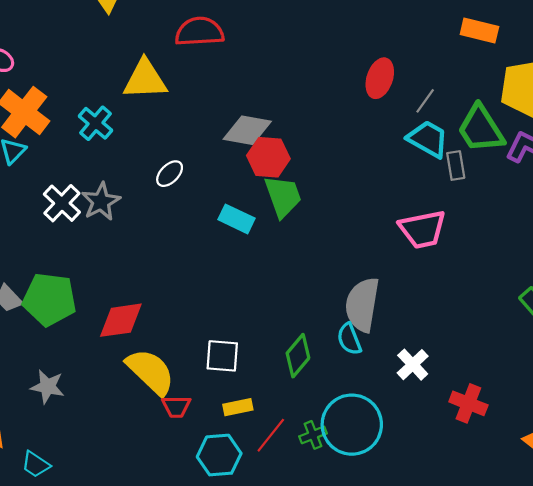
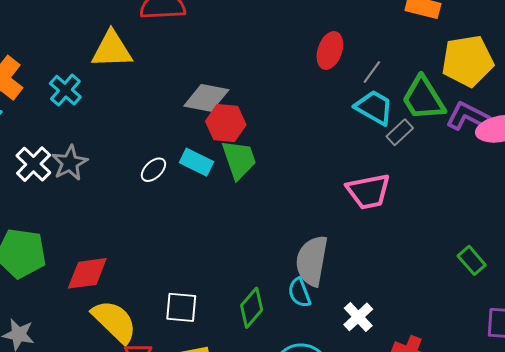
gray rectangle: (456, 165) -> (400, 132), turned 56
white ellipse: (170, 174) -> (153, 170), moved
cyan rectangle: (237, 219) -> (196, 162), moved

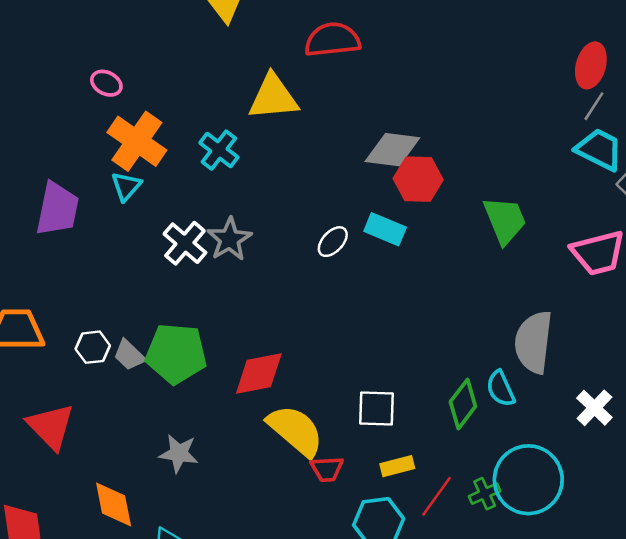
red ellipse: (330, 50) -> (591, 65), moved
green trapezoid: (239, 160) -> (505, 220), moved
cyan semicircle: (299, 293) -> (501, 389), moved

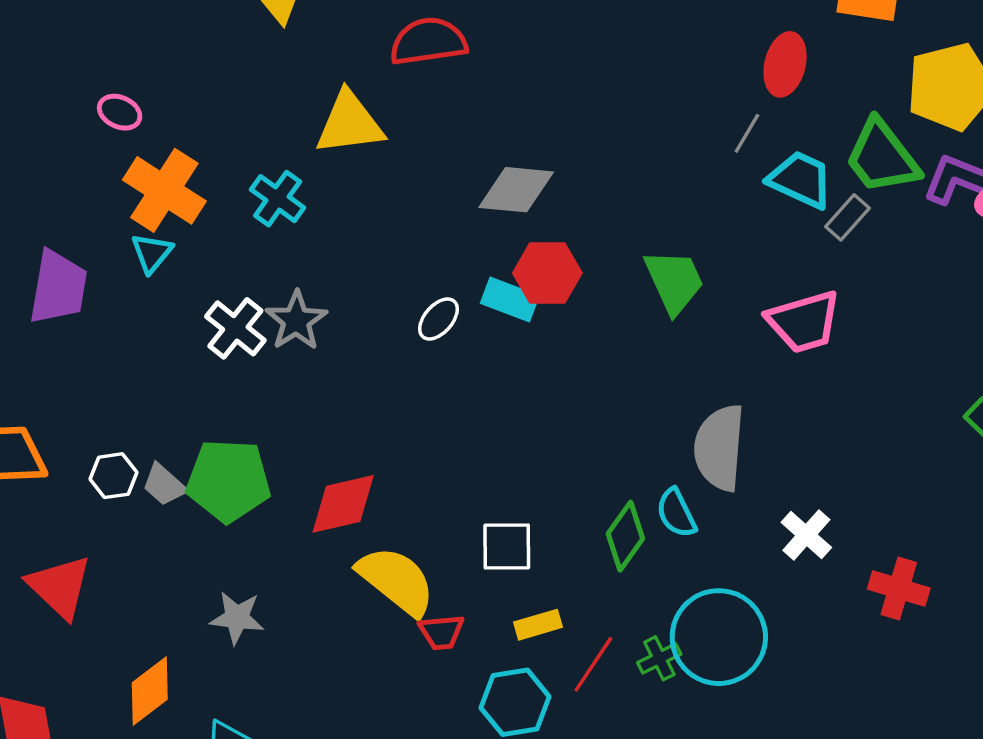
gray line: (594, 106) -> (747, 133), moved
red hexagon: (418, 179) -> (547, 273), moved
orange diamond: (114, 504) -> (150, 691), turned 66

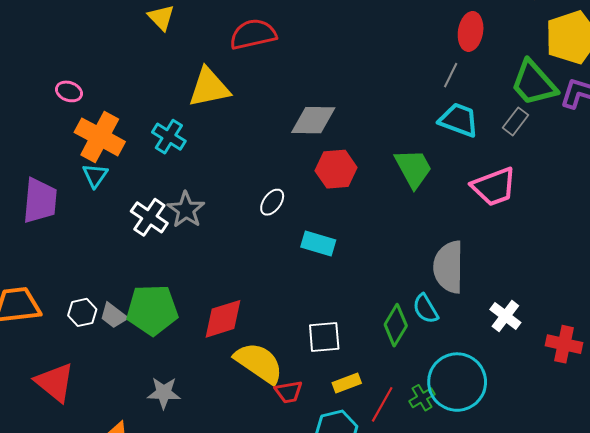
cyan trapezoid: (801, 180) -> (459, 120), moved
cyan rectangle: (510, 300) -> (318, 244), moved

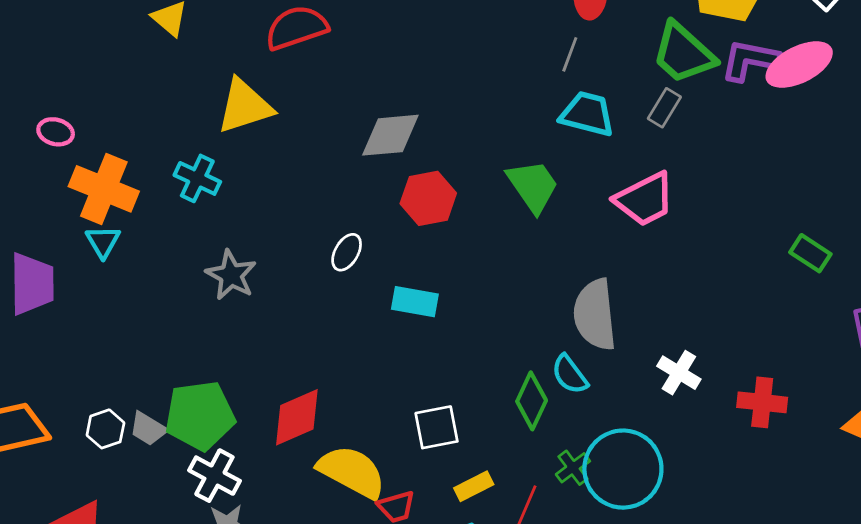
white cross: (149, 217) -> (214, 476), moved
green cross: (422, 398) -> (573, 468), moved

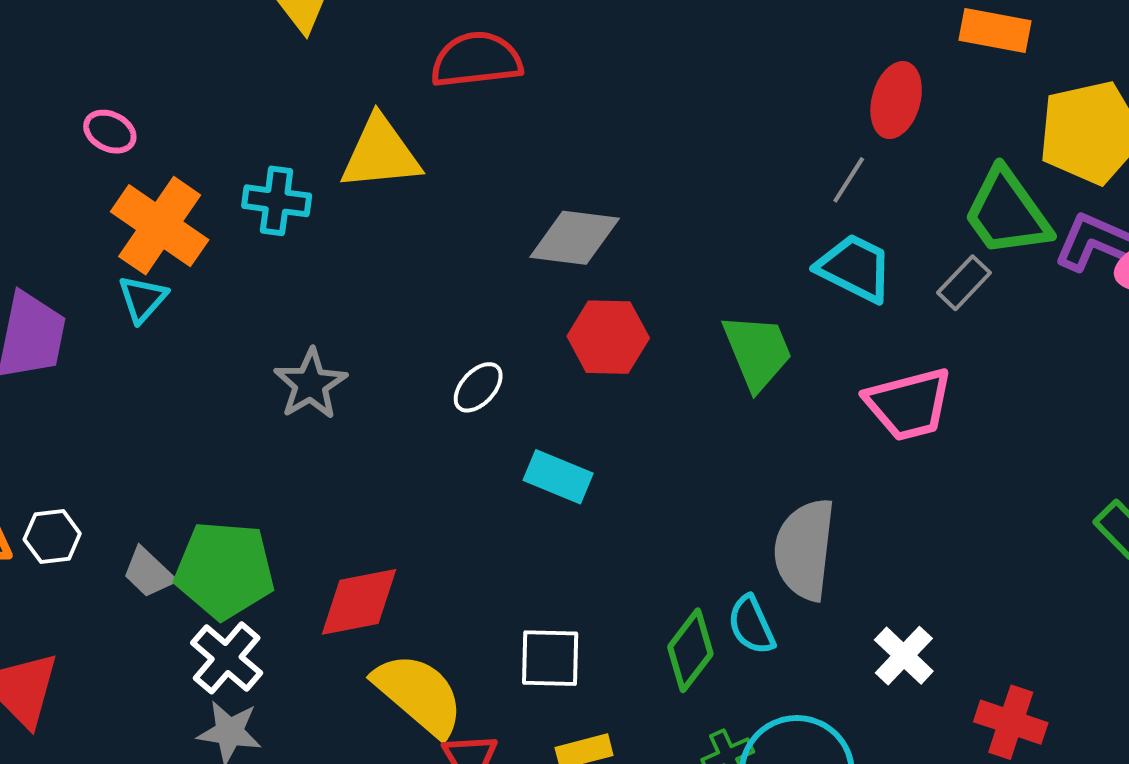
cyan cross: (197, 178) -> (277, 201), moved, turned -30
white hexagon: (105, 429) -> (52, 537), moved

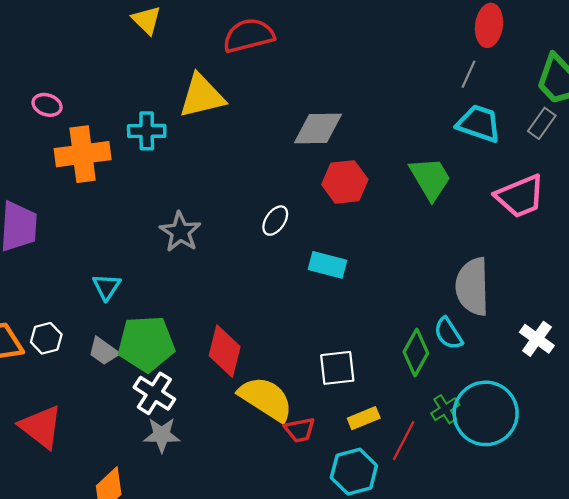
orange cross: (160, 226) -> (83, 154), turned -34
cyan triangle: (142, 299) -> (107, 287), moved
red diamond: (359, 602) -> (225, 351), turned -57

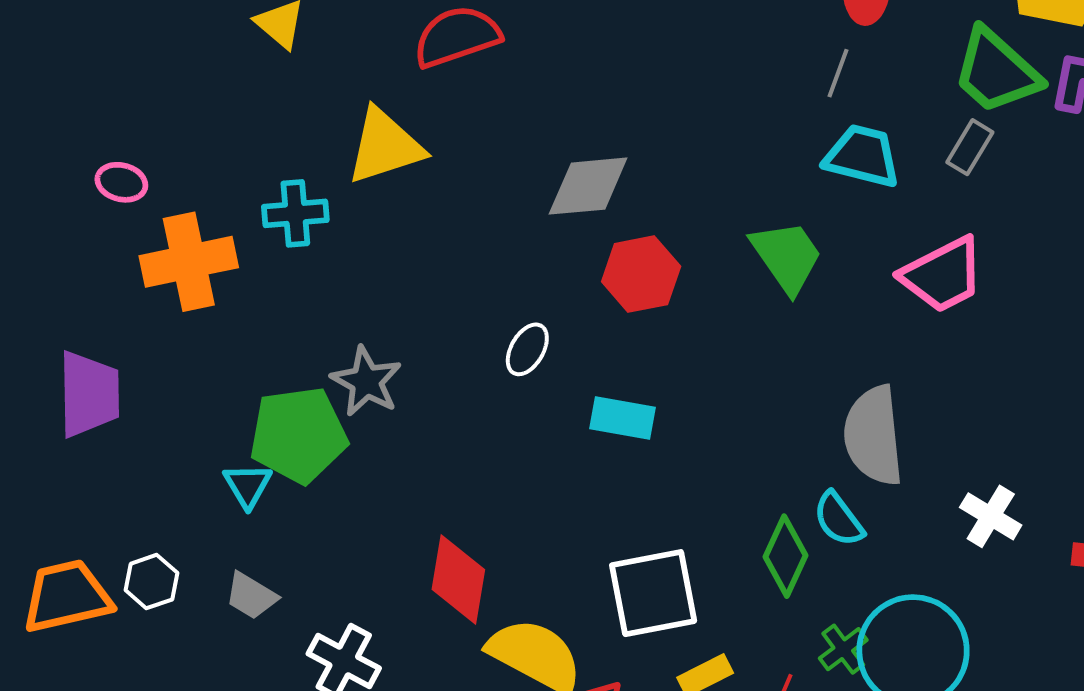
green pentagon: (146, 344) -> (298, 435), moved
white square: (337, 368) -> (653, 593), size x1.4

